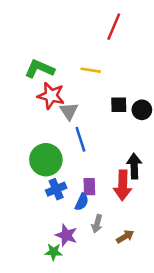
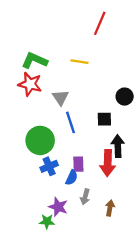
red star: (51, 96) -> (30, 84), moved
black square: (119, 105) -> (104, 119), moved
brown arrow: (125, 236) -> (110, 208), turned -49

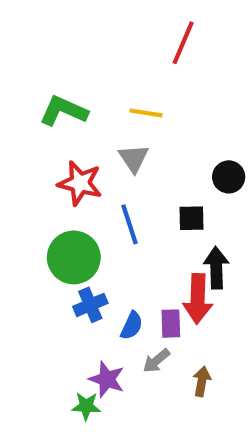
red star: (30, 84) -> (80, 183), moved
gray triangle: (60, 98) -> (134, 158), moved
purple rectangle: (78, 164) -> (171, 324), moved
gray arrow: (85, 197) -> (156, 361), turned 35

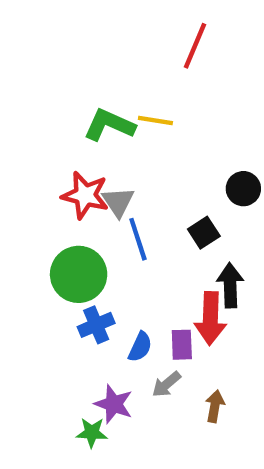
green L-shape: (63, 111) -> (109, 125), moved
gray triangle: (134, 158) -> (118, 202), moved
black square: (191, 218) -> (204, 233), turned -32

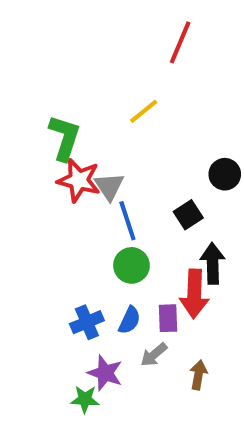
yellow line: (155, 121) -> (144, 111), turned -48
green L-shape: (109, 125) -> (65, 138), moved, turned 84
green circle: (79, 274) -> (131, 265), moved, size x0.7
blue cross: (96, 325) -> (87, 322), moved

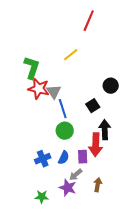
purple star: (105, 373) -> (68, 188), moved

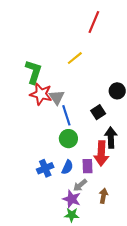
green star: (42, 197) -> (72, 215), moved

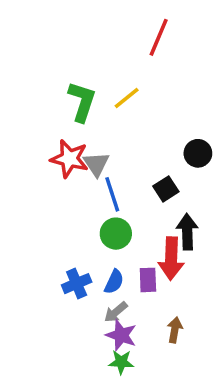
green L-shape: (33, 72) -> (82, 102), moved
gray arrow: (80, 185) -> (116, 312), moved

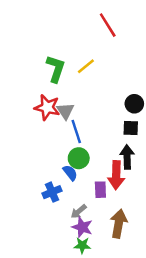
red line: (159, 37) -> (108, 25), turned -55
black square: (166, 189) -> (131, 128), moved, turned 35
blue semicircle: (114, 282) -> (70, 173), moved, turned -63
brown arrow: (175, 330) -> (119, 224), size x1.6

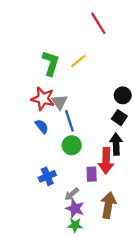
black square: (131, 128) -> (119, 118), turned 32
blue semicircle: (70, 173) -> (42, 126), moved

